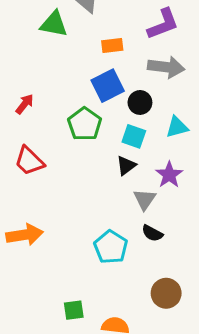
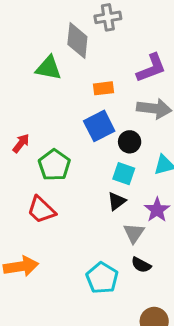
green pentagon: (85, 124) -> (54, 165), moved
red trapezoid: (29, 161) -> (41, 210), moved

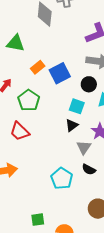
green triangle: (48, 68) -> (16, 43), moved
orange rectangle: (104, 88) -> (38, 67), moved, turned -32
black circle: (130, 142) -> (89, 84), moved

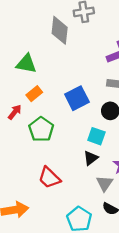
orange rectangle: (38, 67) -> (34, 94), moved
red trapezoid: (20, 131) -> (49, 178), moved

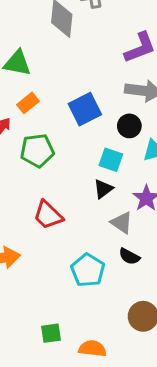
green pentagon: (41, 129) -> (37, 151), turned 30
gray triangle: (105, 183) -> (122, 223), turned -30

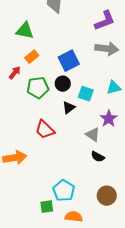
black circle: (129, 126) -> (63, 84), moved
black triangle: (103, 189) -> (69, 108), moved
cyan pentagon: (88, 270) -> (64, 191), moved

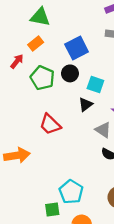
green triangle: (25, 31) -> (40, 17), moved
green pentagon: (38, 88) -> (42, 78), turned 30
black triangle: (69, 108) -> (85, 104), moved

